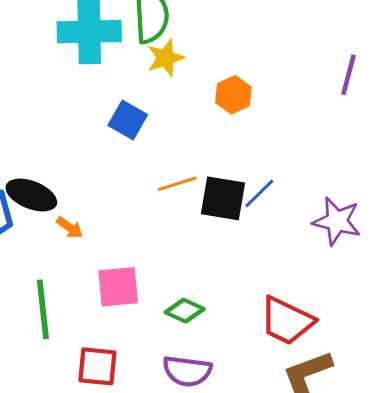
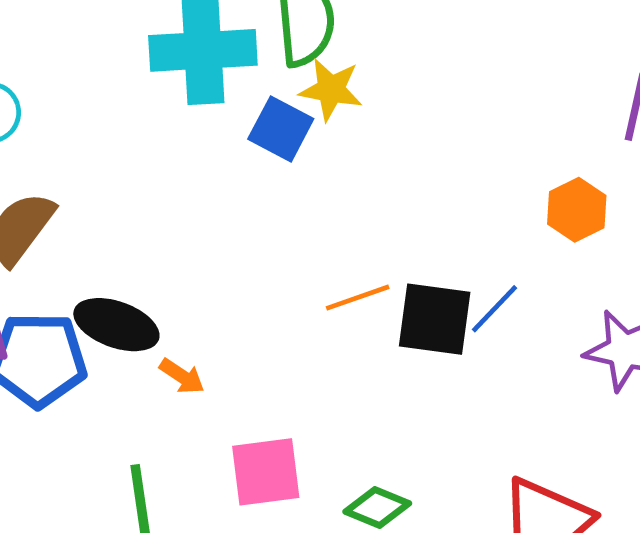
yellow star: (165, 58) -> (331, 89), turned 30
orange hexagon: (233, 95) -> (577, 210), moved
blue square: (128, 120) -> (281, 129), moved

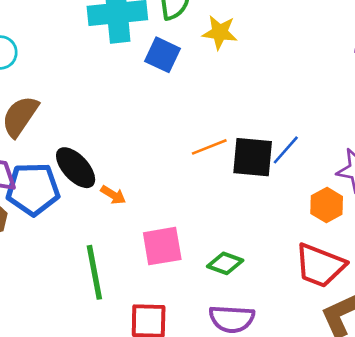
yellow star: (331, 89) -> (220, 32), moved
orange hexagon: (577, 210) -> (327, 205), moved
black ellipse: (116, 325) -> (76, 168), turned 30

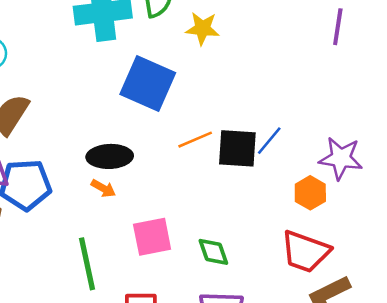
blue square: (163, 55) -> (148, 84), moved, size x1.6
black ellipse: (76, 168) -> (110, 156), moved, turned -48
green diamond: (225, 263) -> (213, 252), turned 52

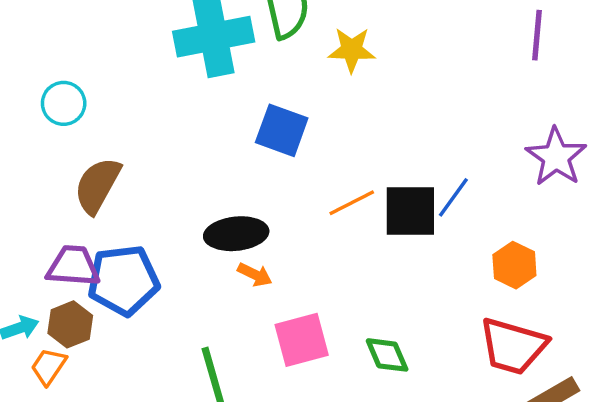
blue square: (148, 84) -> (282, 130), size x0.7
purple star: (341, 158) -> (556, 157), moved, turned 30
orange arrow: (103, 188) -> (255, 275), moved

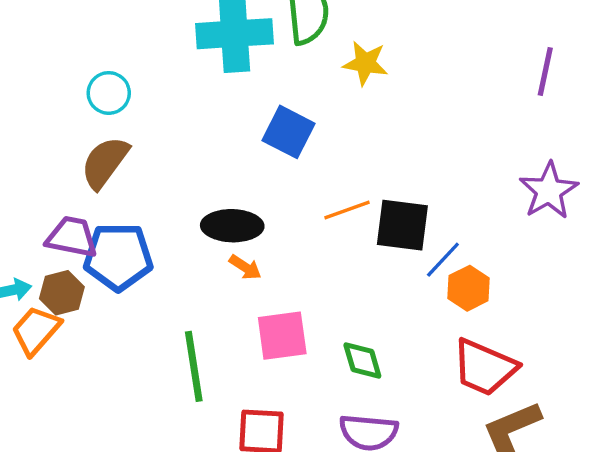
cyan circle: (64, 103) -> (109, 93), moved
blue line: (453, 197) -> (443, 260), moved
orange hexagon: (514, 265) -> (468, 288), moved
orange trapezoid: (49, 366) -> (36, 330), size x1.4

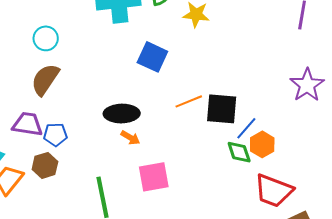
blue pentagon: (118, 257) -> (55, 135), size x0.6
brown hexagon: (62, 293) -> (45, 165), moved
green diamond: (362, 361) -> (239, 152), moved

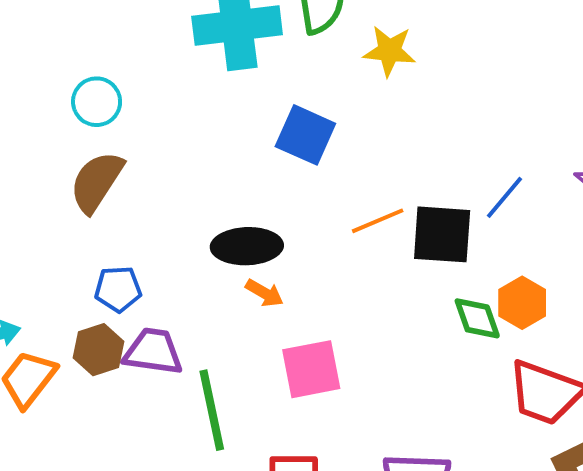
purple trapezoid: (27, 124) -> (153, 352), moved
blue line: (246, 128) -> (505, 197), moved

